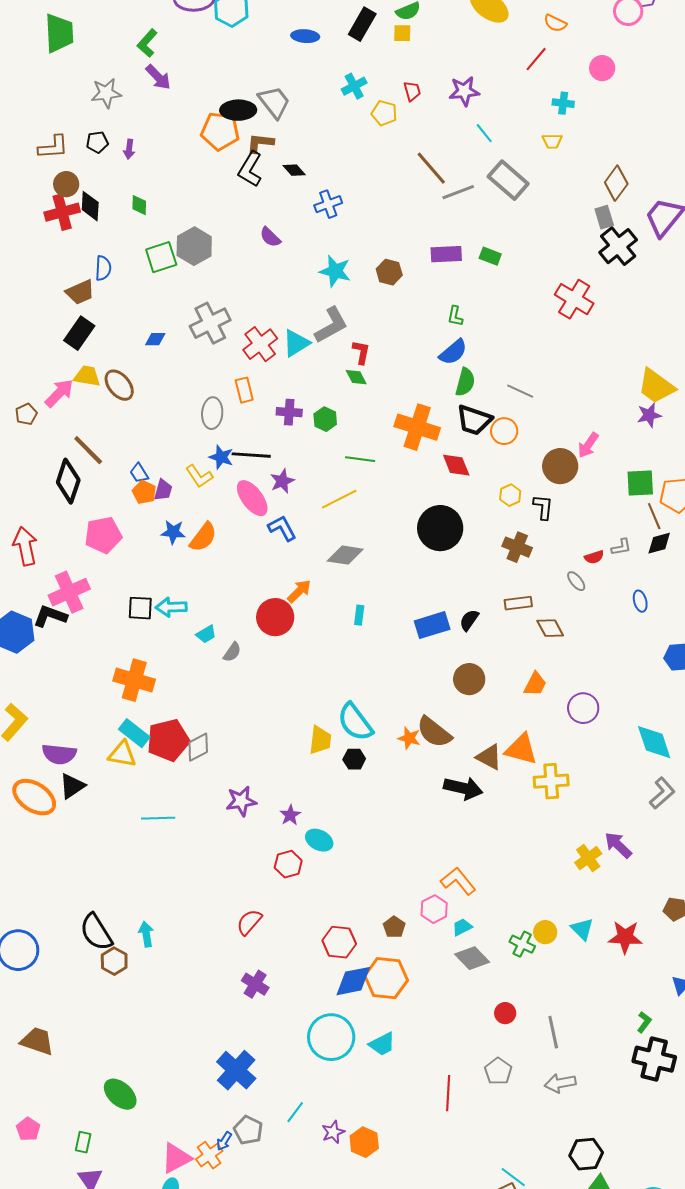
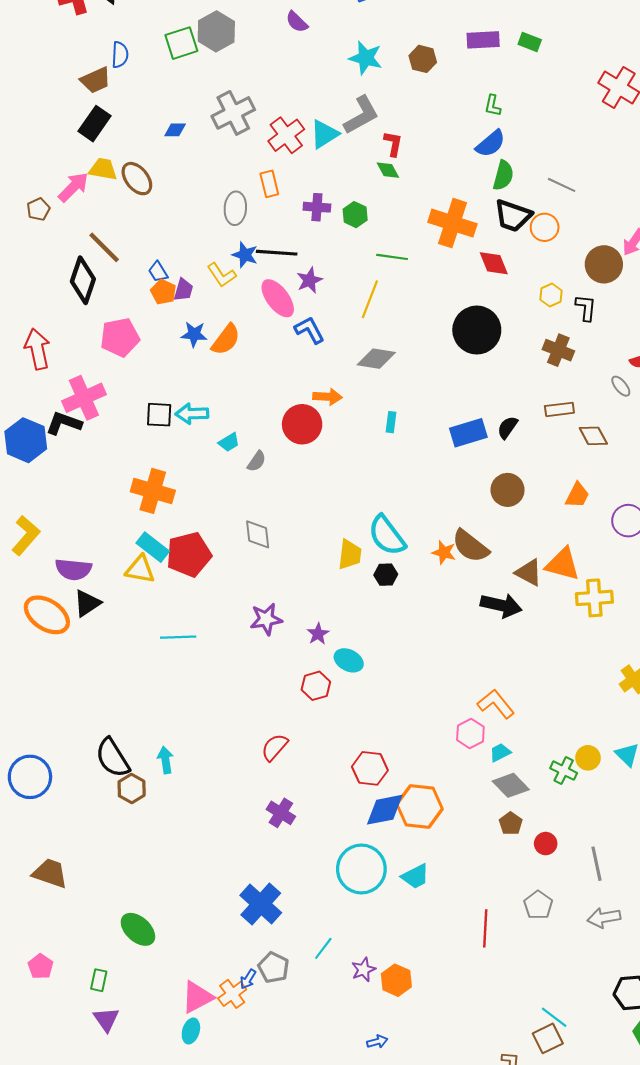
yellow line: (339, 499) -> (370, 299), turned -42
orange arrow: (299, 591) -> (327, 397), turned 48
gray diamond: (198, 747) -> (258, 534), moved, turned -68
brown pentagon: (394, 927) -> (511, 823), moved

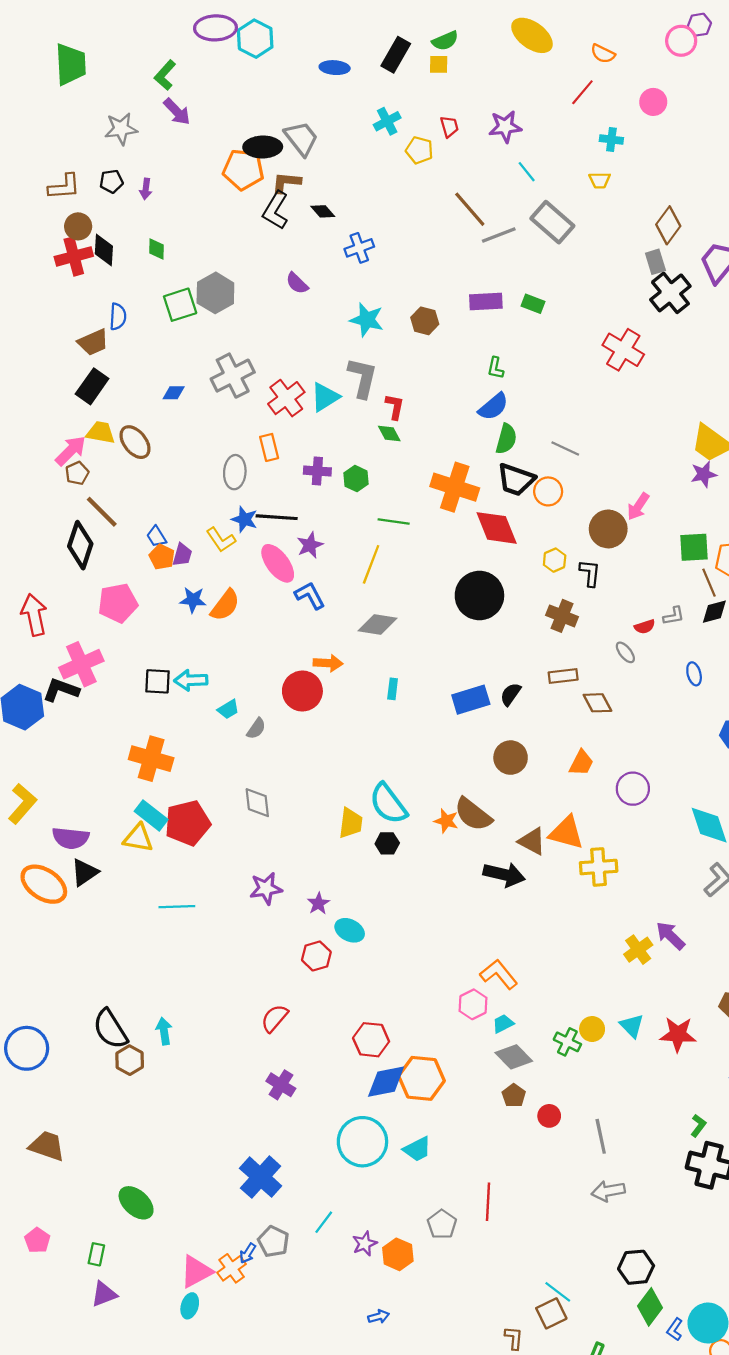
gray L-shape: (361, 115) -> (362, 378), turned -48
brown pentagon: (38, 209) -> (77, 473), moved
red diamond: (494, 263) -> (497, 528), size x1.4
gray pentagon: (538, 905) -> (442, 1224), moved
purple triangle: (106, 1019) -> (104, 1294), turned 44

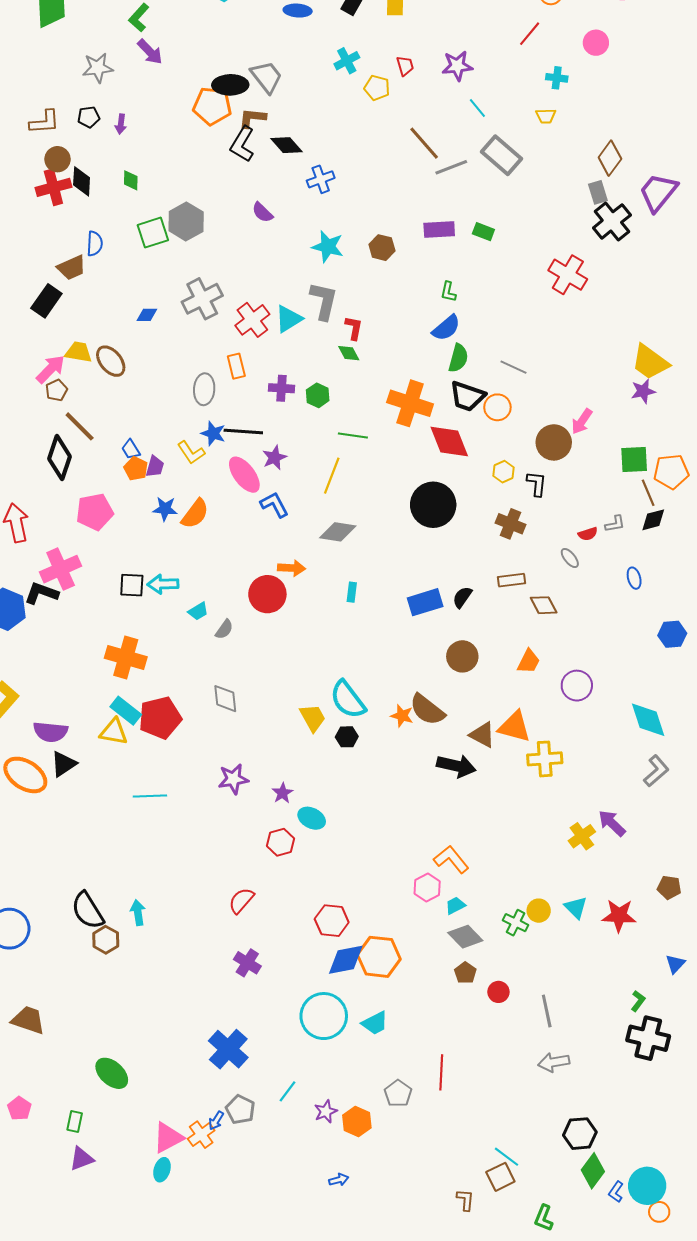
black diamond: (323, 211) -> (287, 145), size x1.4
black rectangle: (92, 386) -> (46, 301), moved
yellow trapezoid: (351, 823) -> (313, 718), turned -36

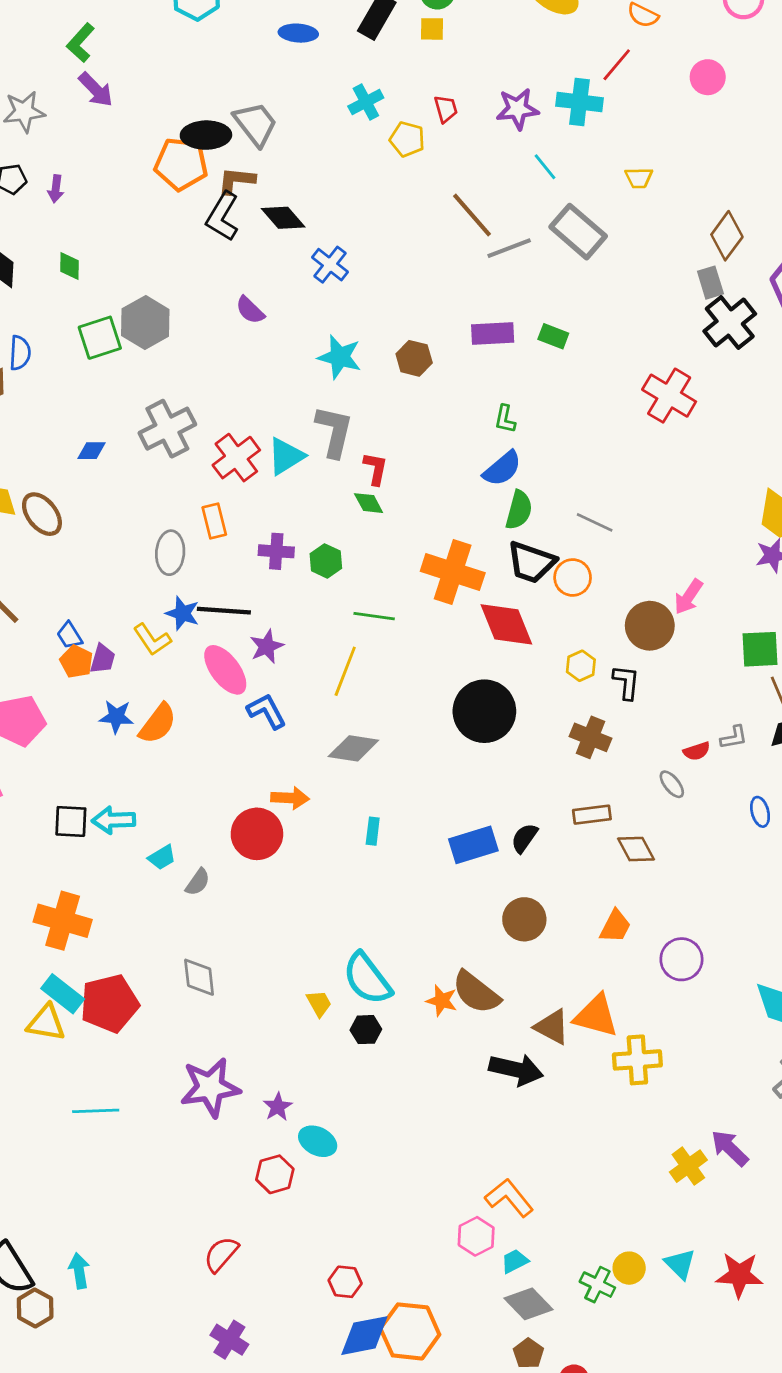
cyan cross: (557, 78) -> (579, 102), moved, size x1.5
blue cross: (321, 179) -> (330, 265), turned -32
yellow trapezoid: (313, 718) -> (319, 1003), size x0.7
purple star: (233, 779) -> (210, 1087), size x1.4
red hexagon: (332, 921) -> (345, 1282), size x0.7

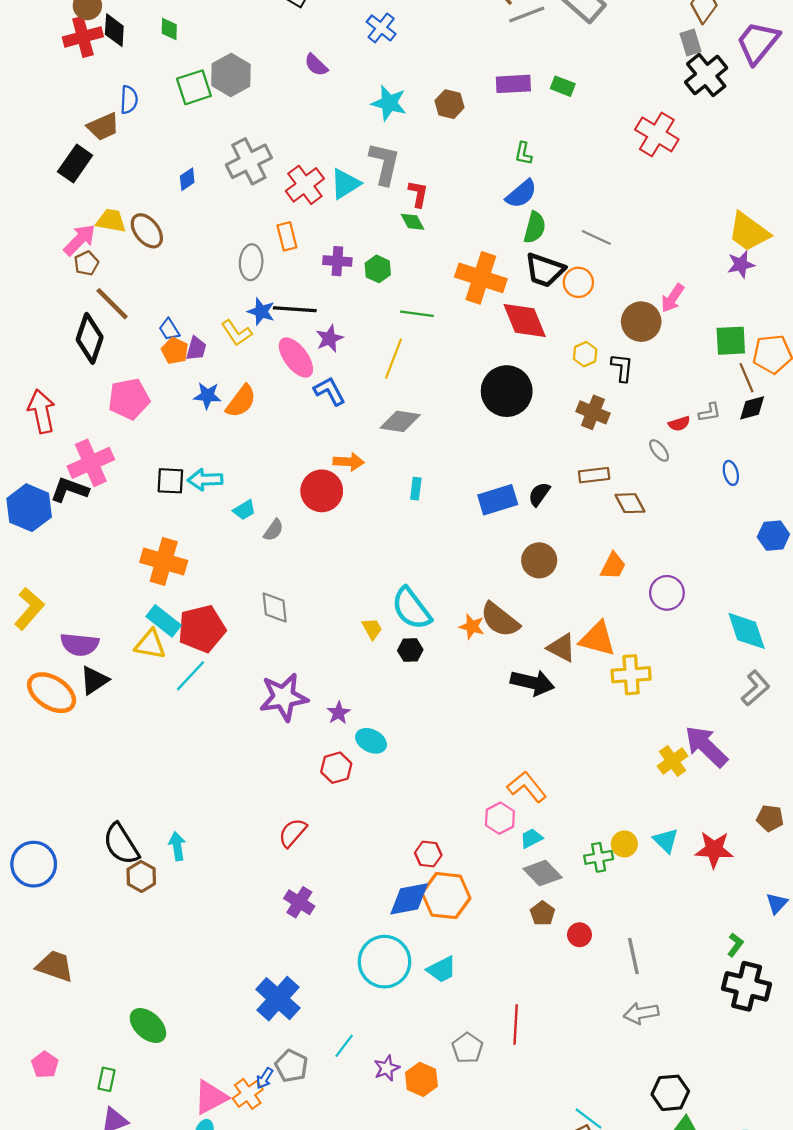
blue diamond: (92, 451) -> (187, 179), turned -35
cyan line: (96, 1111) -> (191, 676), moved, turned -45
purple arrow: (730, 1148) -> (706, 746), size x1.4
red hexagon: (345, 1282) -> (428, 854), moved
green cross: (597, 1285) -> (599, 857), turned -36

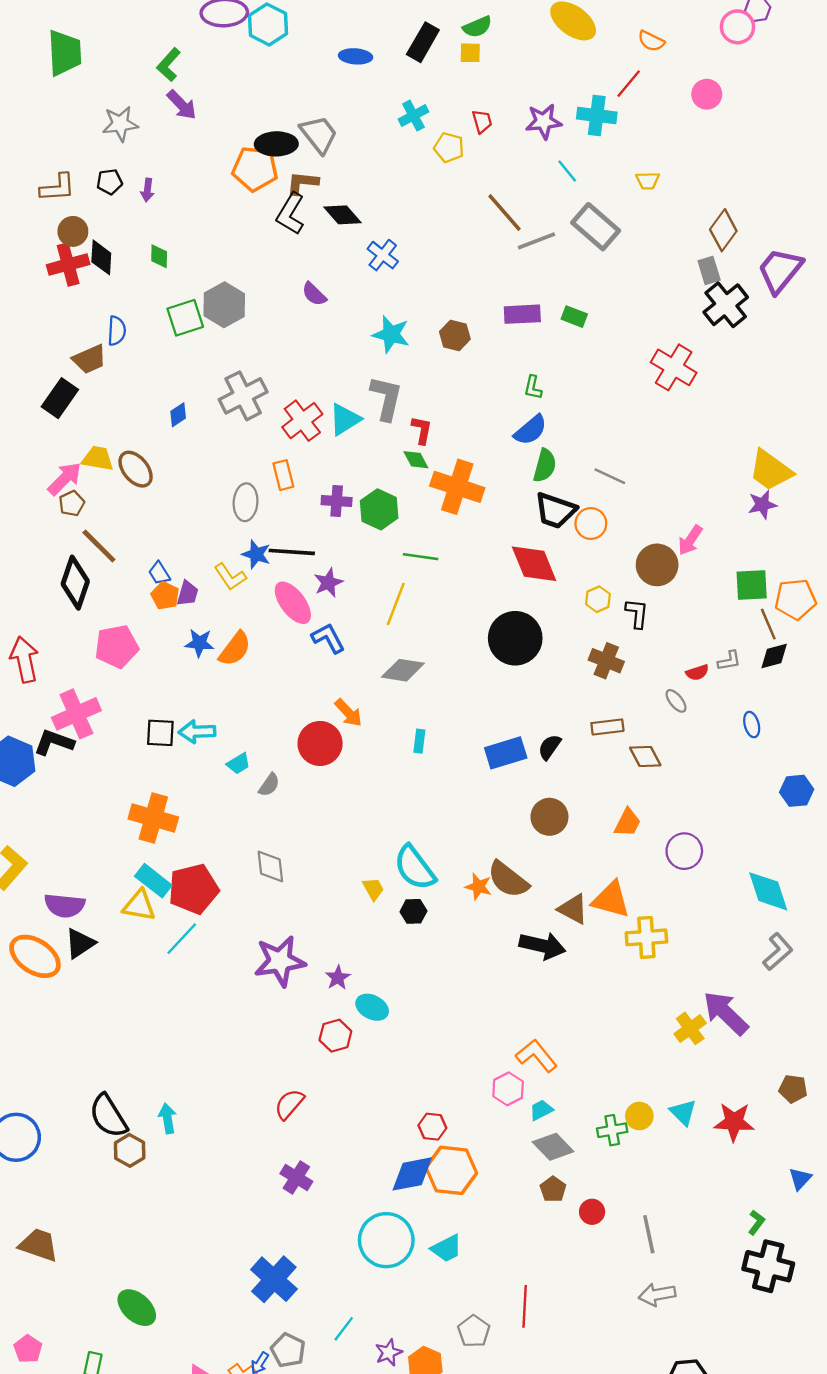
green hexagon: (378, 269) -> (379, 509), size x1.4
orange cross: (481, 278) -> (457, 487), moved
orange arrow: (349, 462) -> (348, 713), turned 44

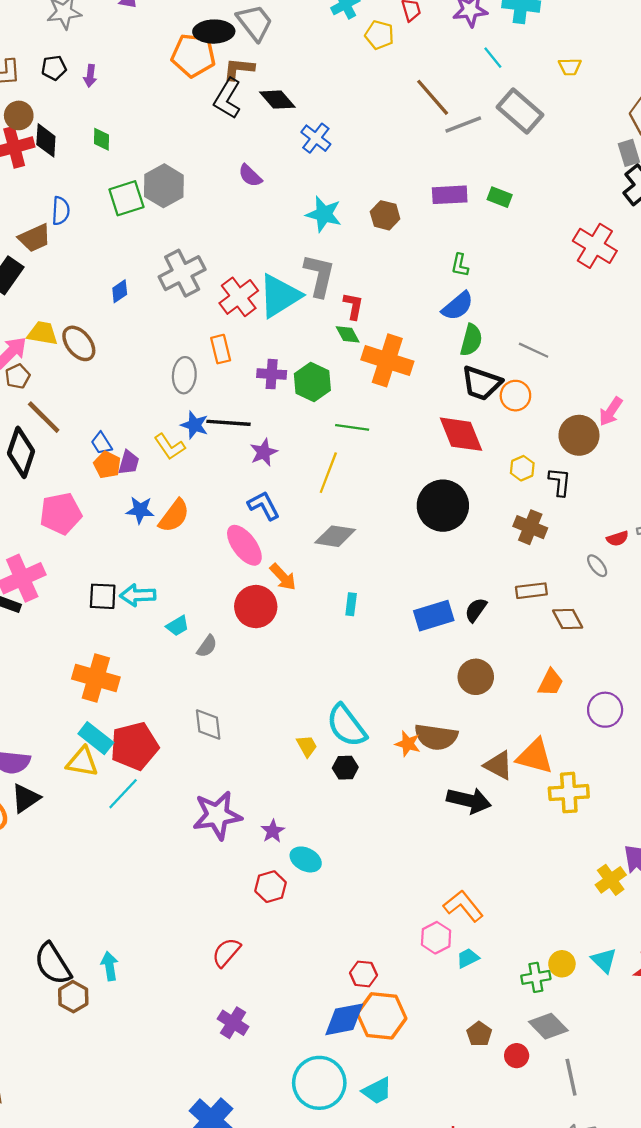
cyan triangle: (345, 419) -> (280, 296), size x1.4
pink ellipse: (293, 603) -> (244, 545), moved
brown semicircle: (508, 879) -> (436, 737), turned -30
gray diamond: (553, 1147) -> (548, 1026), moved

